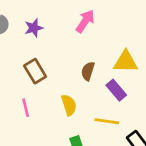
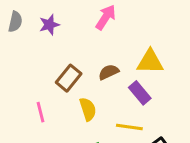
brown rectangle: (35, 71) -> (69, 78), moved, turned 70
brown semicircle: (88, 71) -> (109, 72), turned 48

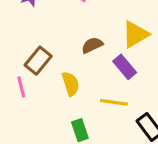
yellow triangle: (150, 62) -> (135, 34), turned -32
brown rectangle: (69, 78) -> (38, 61), moved

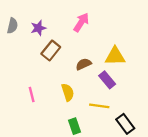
yellow triangle: (135, 34) -> (115, 56), turned 30
brown rectangle: (38, 61) -> (51, 51), moved

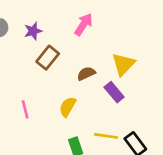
yellow triangle: (115, 56) -> (123, 64), turned -45
yellow semicircle: (68, 92) -> (68, 107), turned -132
yellow line: (99, 106) -> (106, 136), moved

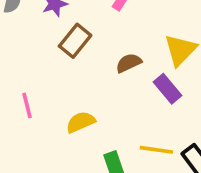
yellow semicircle: (68, 107) -> (81, 122), moved, turned 36
pink line: (25, 109) -> (27, 105), moved

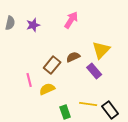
brown rectangle: (75, 41) -> (52, 65), moved
pink line: (27, 105) -> (29, 80), moved

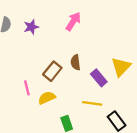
yellow triangle: (101, 50) -> (121, 67), moved
brown semicircle: (73, 57) -> (76, 62), turned -72
yellow line: (88, 104) -> (92, 103), moved

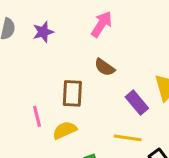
brown semicircle: (76, 62) -> (105, 67), moved, turned -48
brown rectangle: (52, 71) -> (72, 93), turned -36

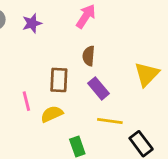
brown semicircle: (105, 67) -> (89, 56), turned 60
purple rectangle: (137, 103) -> (99, 88), moved

